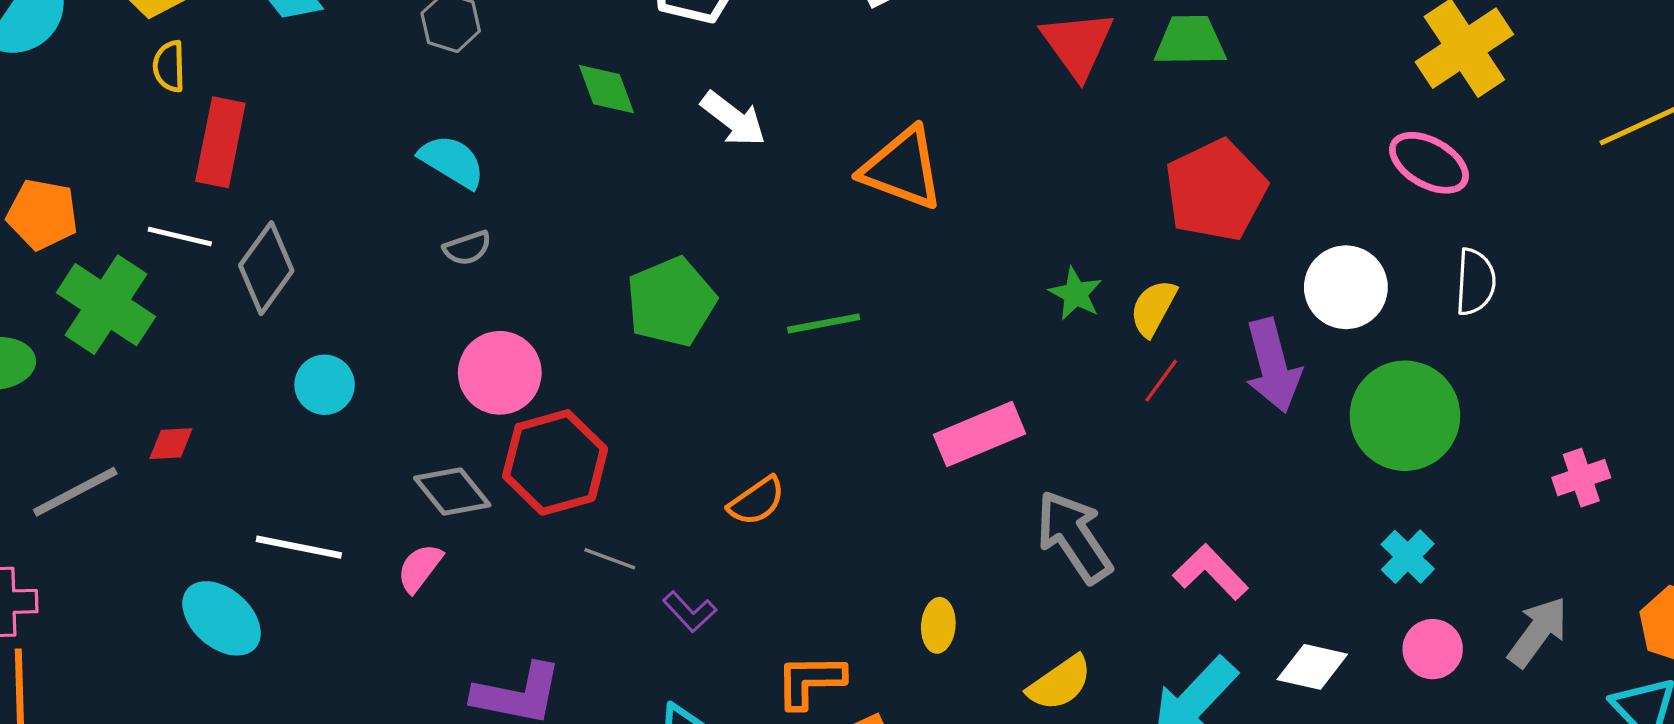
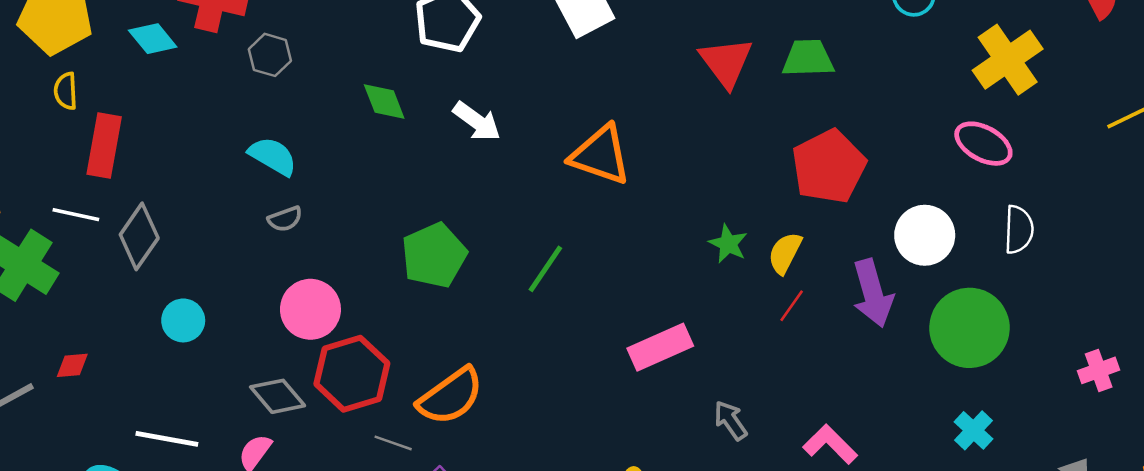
green line: (824, 323) -> (545, 269), turned -44
orange semicircle: (757, 501) -> (451, 396), moved, size x1.6
gray arrow: (1074, 537) -> (730, 420), size x0.6

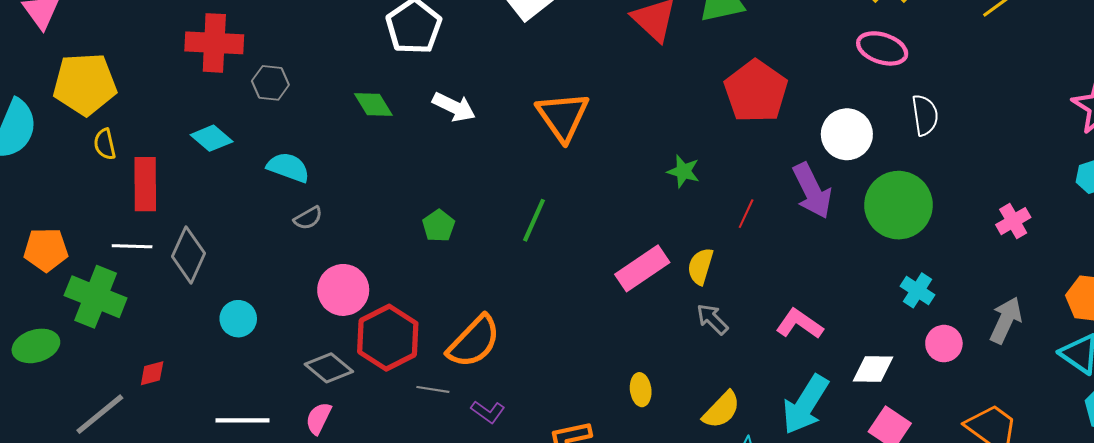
cyan diamond: (153, 39) -> (212, 138), moved
orange triangle: (600, 155) -> (563, 116), turned 46
yellow semicircle: (785, 253) -> (700, 266), moved
green pentagon: (434, 255) -> (439, 226), size x0.6

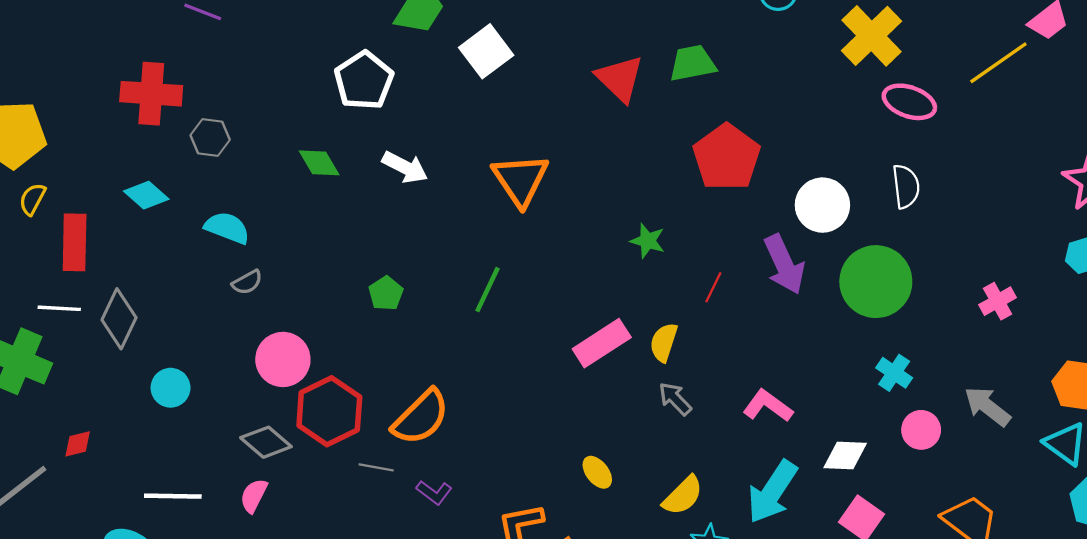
pink ellipse: (882, 48) -> (909, 102), moved
yellow semicircle: (105, 144) -> (32, 199), turned 40
gray arrow: (1006, 320) -> (987, 406), turned -78
yellow ellipse: (641, 390) -> (597, 472), turned -32

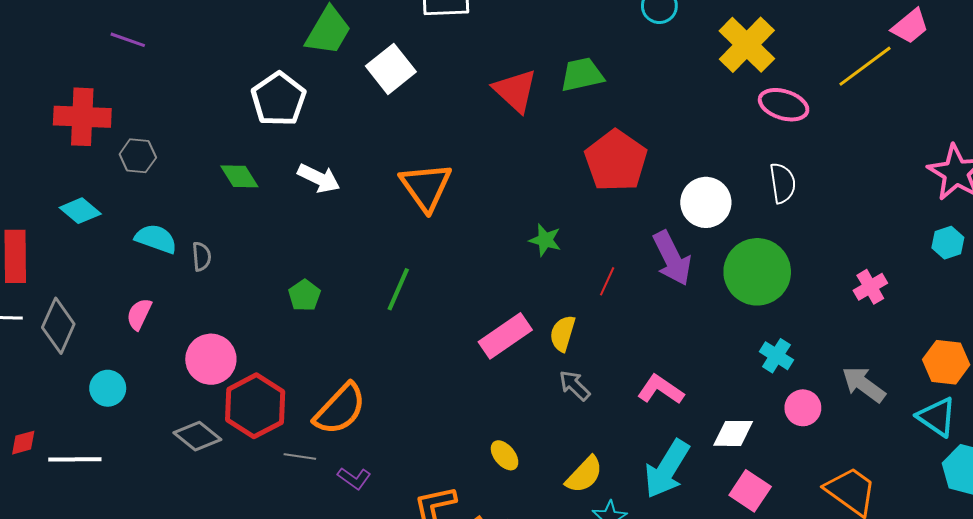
gray semicircle: (247, 282) -> (202, 256), moved, turned -64
white line: (173, 496) -> (75, 459), moved
pink semicircle: (254, 496) -> (139, 314), moved

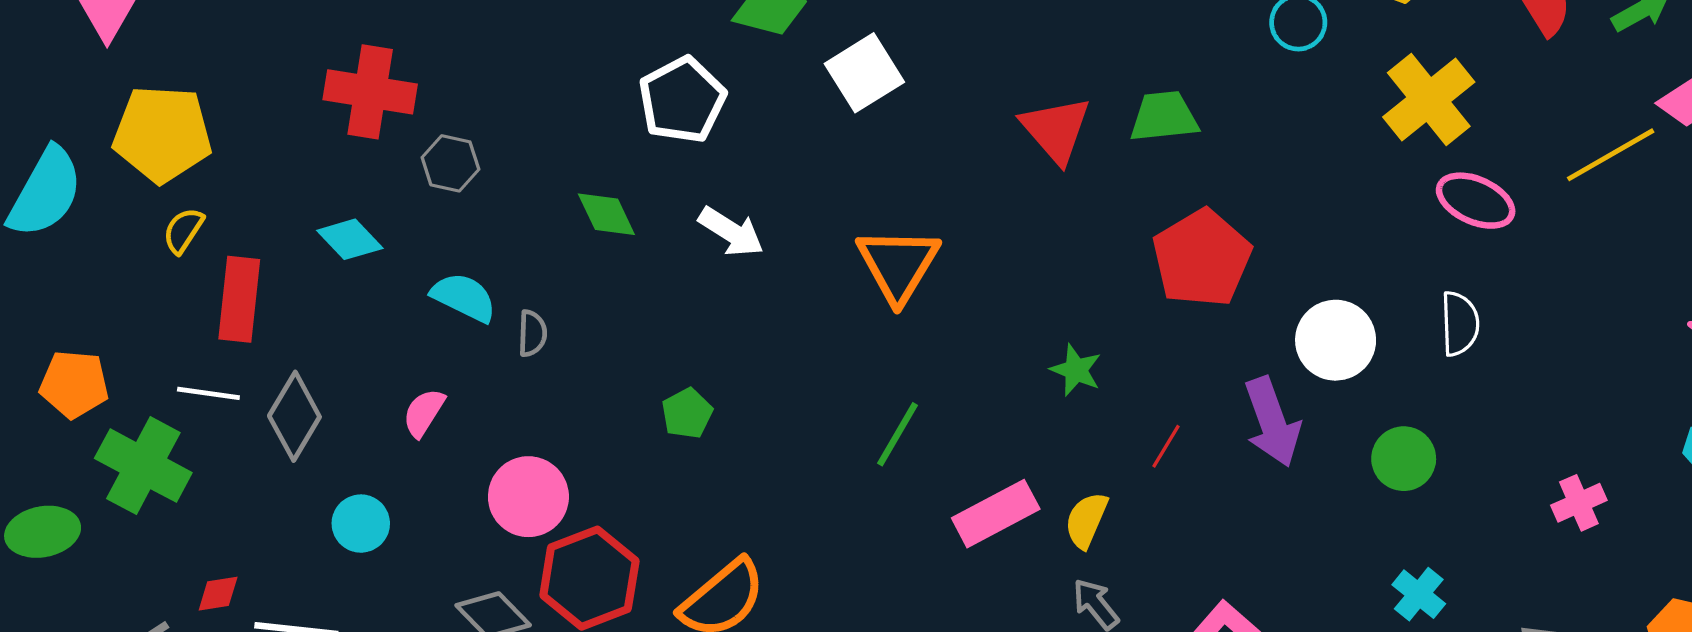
green circle: (757, 272) -> (1404, 459), size x0.6
green line: (398, 289) -> (898, 434), moved

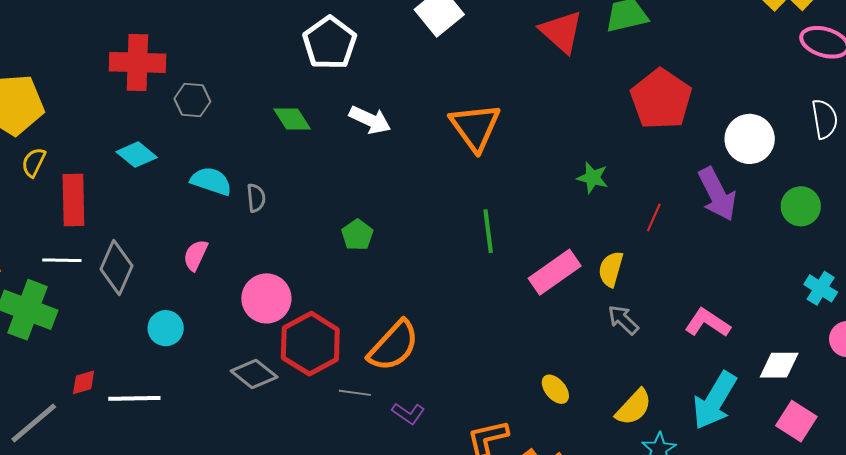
green line: (898, 434) -> (488, 231), turned -30

